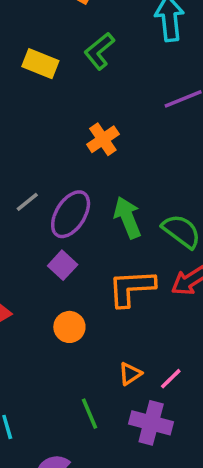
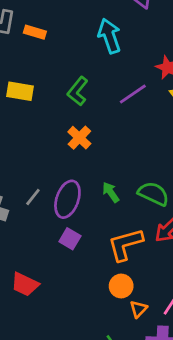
green L-shape: (99, 51) -> (78, 91), moved
green arrow: (127, 218) -> (111, 192), size x0.7
orange circle: (69, 327) -> (121, 286), moved

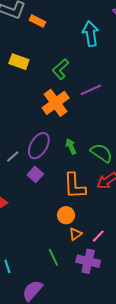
purple line: (133, 94) -> (91, 90), moved
orange cross: (79, 138) -> (56, 103), size x1.5
gray line: (33, 197) -> (13, 156), moved
orange L-shape: (125, 244) -> (75, 186), turned -88

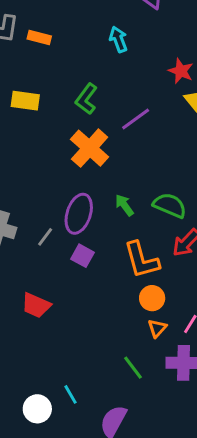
cyan arrow: (91, 34) -> (118, 39), size x0.7
orange circle: (66, 215) -> (152, 298), moved

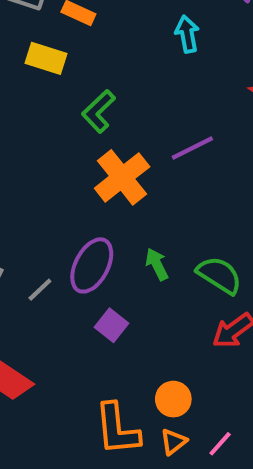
green L-shape: (86, 99) -> (99, 111), moved
yellow rectangle: (25, 101) -> (46, 58), moved
purple square: (82, 256) -> (112, 325), moved
orange L-shape: (141, 260) -> (117, 429), moved

